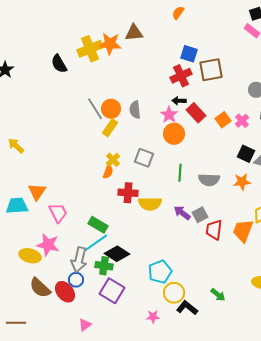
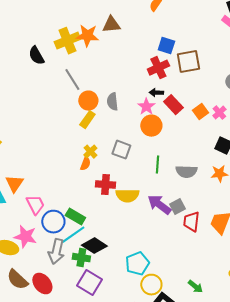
gray line: (95, 109) -> (72, 80), moved
purple arrow: (182, 213) -> (159, 205), size x1.4
blue circle: (76, 280) -> (53, 222), moved, size x1.5

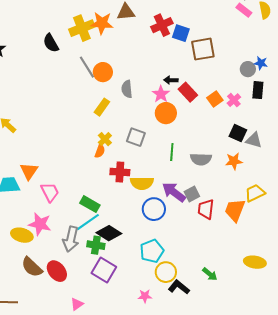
red cross: (158, 68) -> (162, 25), moved
orange circle: (88, 101) -> (103, 72), moved
blue circle: (53, 222) -> (154, 209), moved

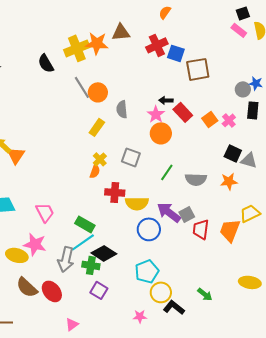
green line: (172, 152) -> (167, 172), turned 30
orange triangle: (29, 171) -> (16, 155), moved
purple square: (104, 270) -> (99, 290), size x0.7

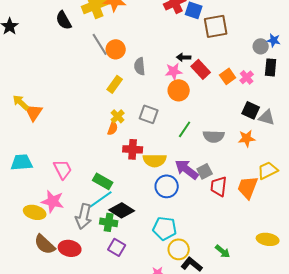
pink star: (156, 114) -> (174, 71), turned 30
cyan pentagon: (147, 271) -> (165, 228), turned 30
red ellipse: (52, 291) -> (70, 248), turned -40

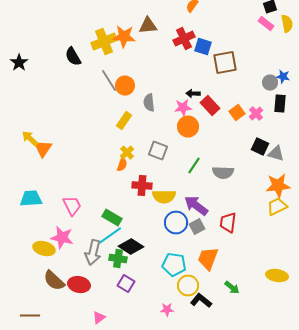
orange star: (247, 138) -> (278, 186), moved, size x1.4
gray square: (205, 171) -> (197, 227), moved
orange trapezoid: (248, 187) -> (208, 259), moved

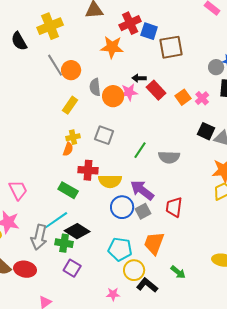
orange star: (124, 37) -> (112, 47), moved
orange circle: (188, 127) -> (113, 96), moved
yellow cross: (127, 153) -> (73, 137), turned 32
green rectangle: (112, 218) -> (68, 190), moved

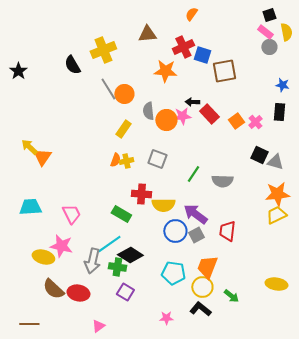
gray circle: (216, 67) -> (269, 47), moved
orange semicircle: (68, 149) -> (115, 160), moved
yellow circle: (134, 270) -> (202, 287), moved

